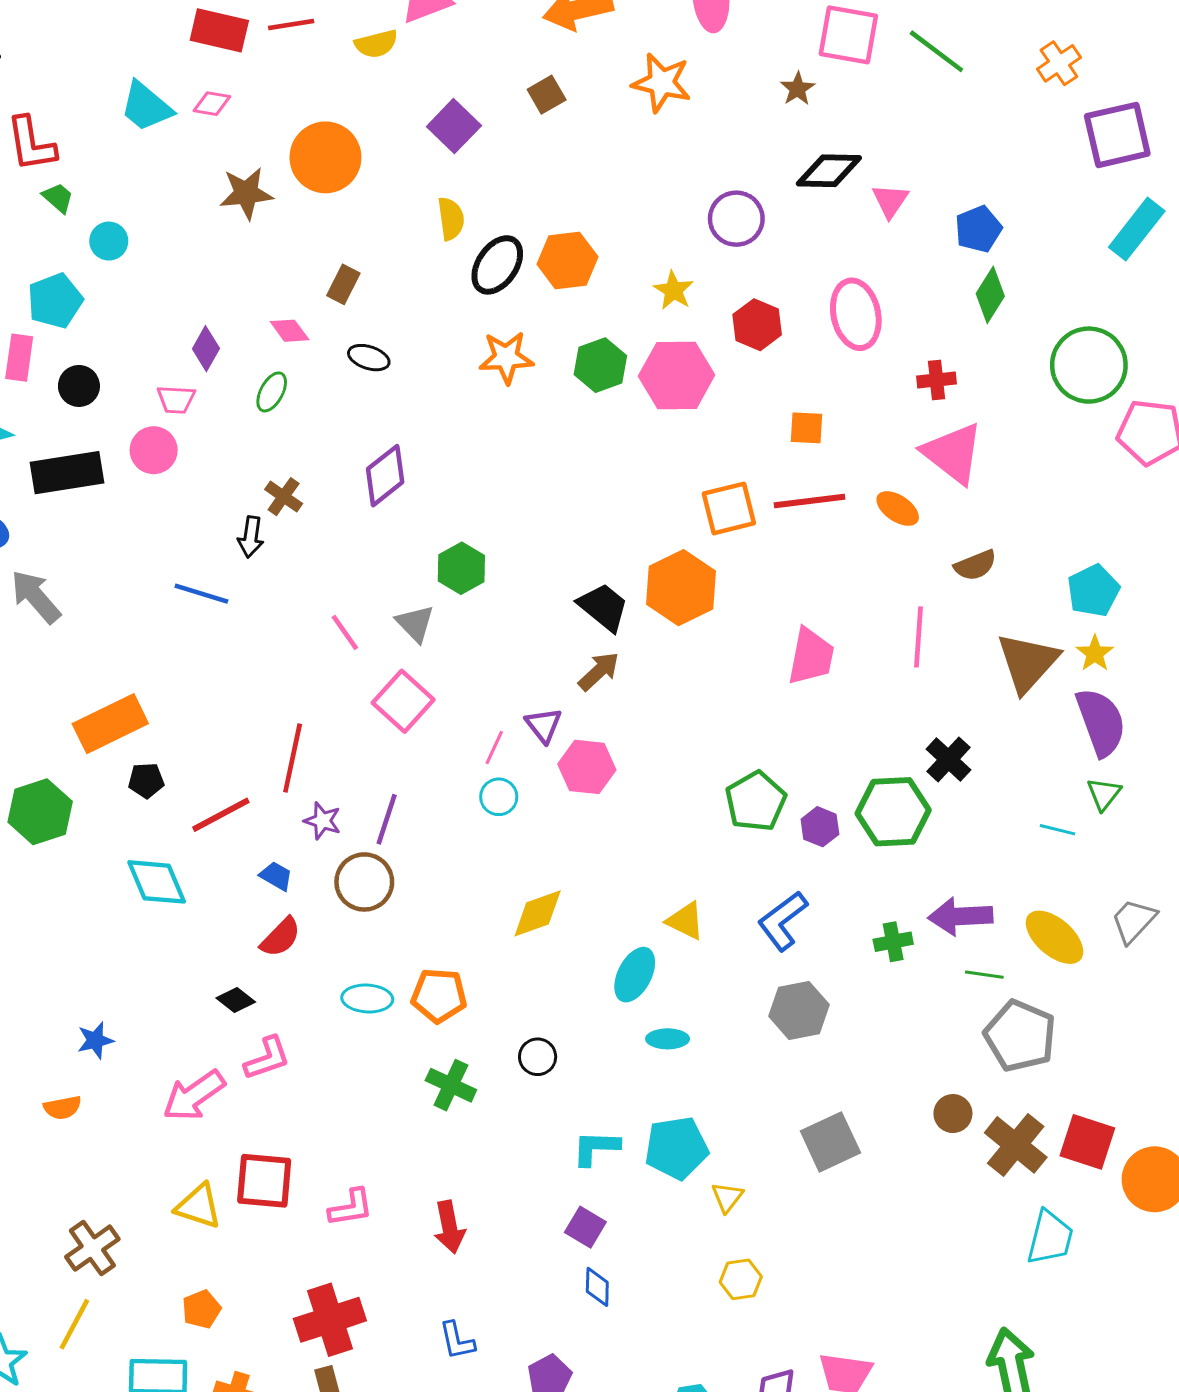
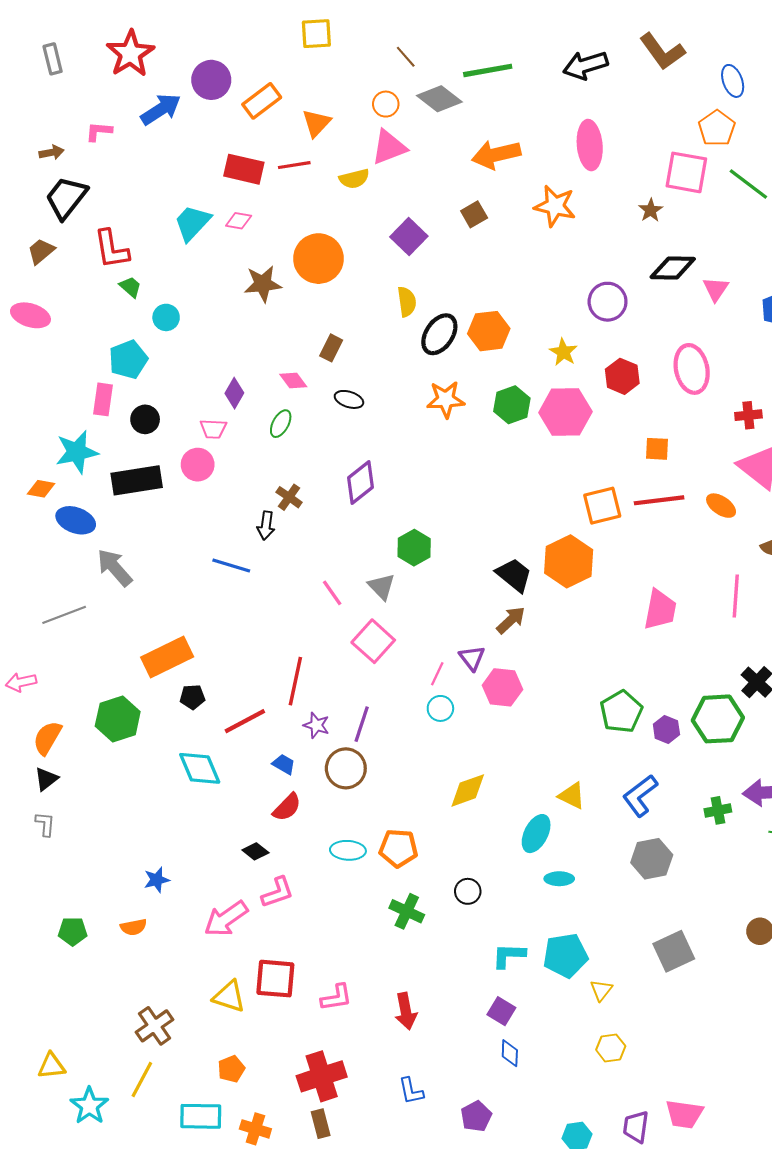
cyan trapezoid: (146, 107) -> (192, 223), turned 93

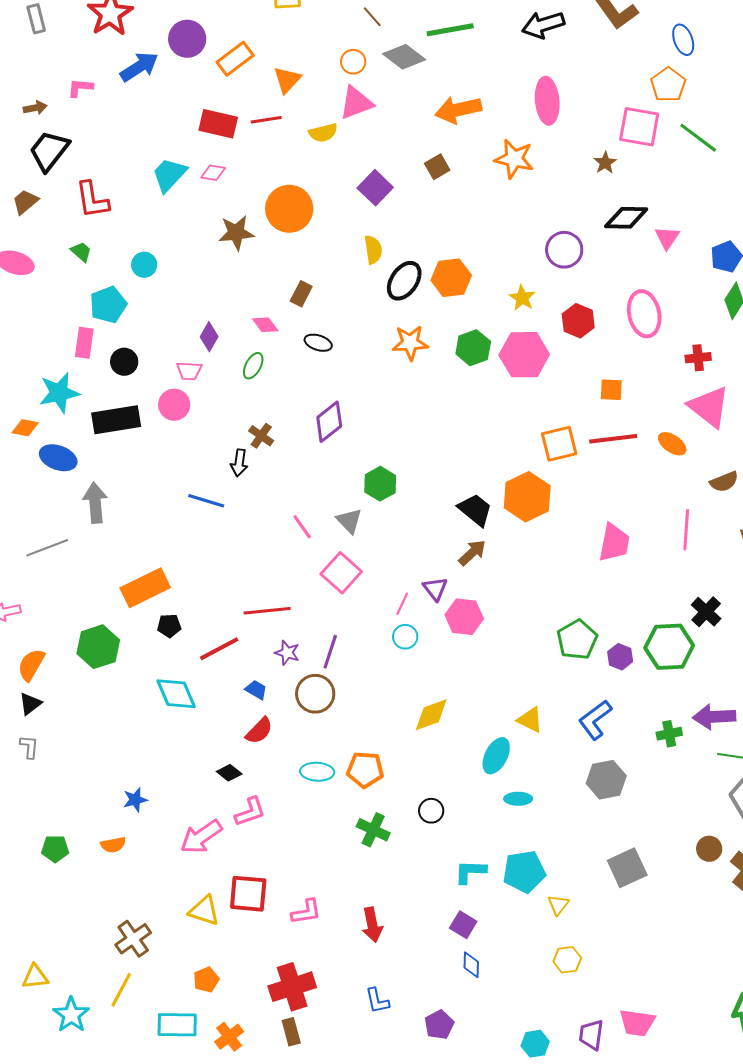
green trapezoid: (130, 287) -> (81, 252), moved
gray arrow: (115, 568) -> (95, 503), turned 36
red line: (295, 681) -> (267, 611), turned 72
orange cross: (255, 1129) -> (229, 1037), turned 36

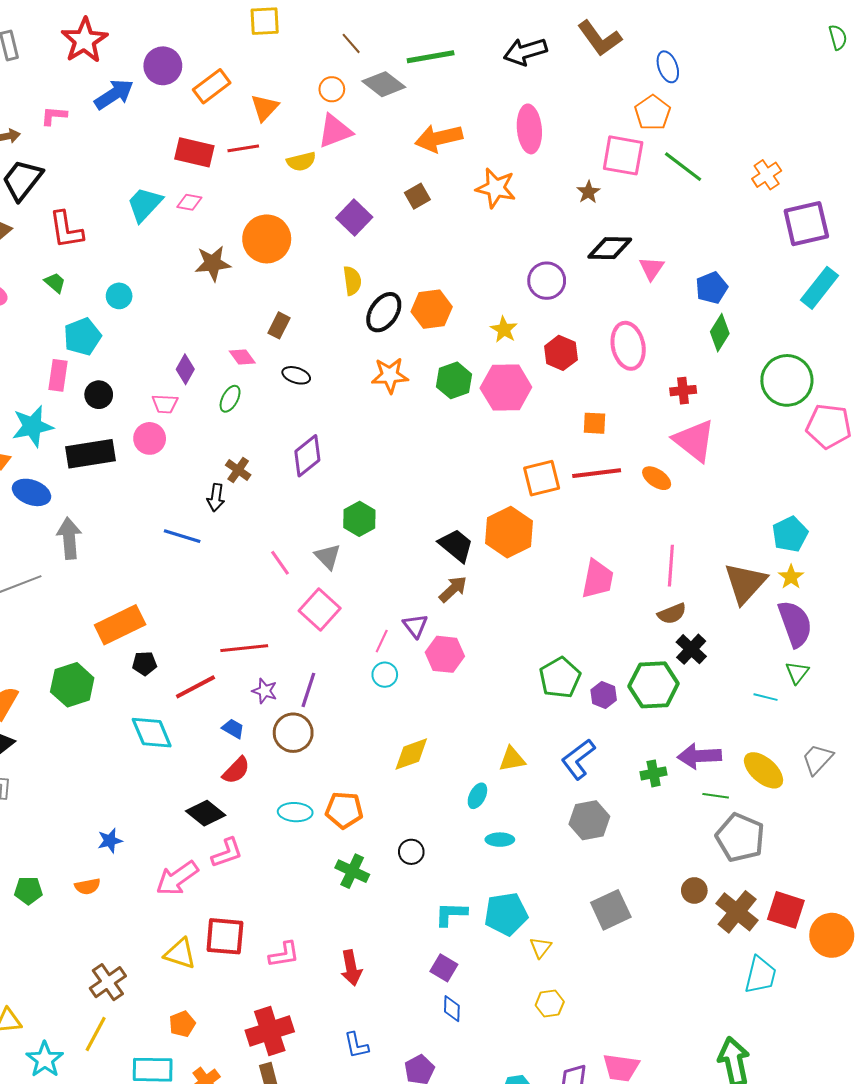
brown semicircle: (724, 482) -> (672, 614), moved
yellow triangle: (530, 720) -> (512, 759), turned -36
cyan ellipse: (496, 756) -> (477, 796), size x0.7
black diamond: (229, 773) -> (206, 813), size x1.5

